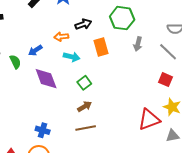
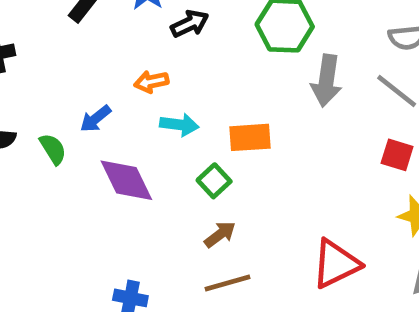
black arrow: (83, 24) -> (190, 24), moved
gray arrow: (138, 44) -> (326, 81), size x1.5
orange rectangle: (101, 47) -> (250, 137), moved, turned -72
red triangle: (149, 120) -> (336, 264), moved

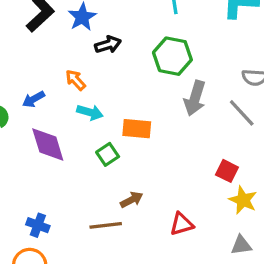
orange arrow: (151, 82) -> (76, 80), turned 50
red square: (397, 155) -> (227, 171), moved
brown arrow: (220, 234) -> (132, 200), moved
red triangle: (336, 264) -> (182, 224), size x0.7

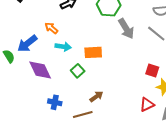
gray arrow: (195, 98) -> (126, 29), turned -40
blue arrow: (33, 99) -> (27, 44), size x1.5
red triangle: (182, 224) -> (147, 105), moved
blue cross: (38, 225) -> (55, 102), moved

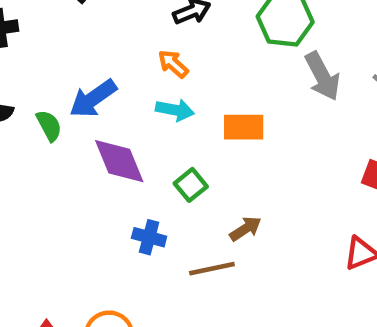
orange arrow: (51, 28) -> (173, 64), moved
green square: (78, 71) -> (191, 185), moved

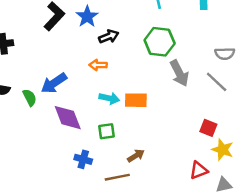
orange arrow: (173, 64) -> (98, 65), turned -42
cyan arrow: (175, 110) -> (109, 98), moved
green square: (191, 185) -> (106, 131), turned 30

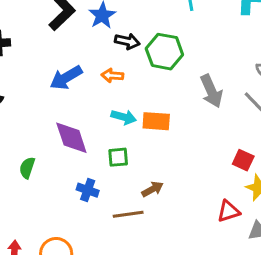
black arrow: (109, 36) -> (127, 41), turned 30
green hexagon: (160, 42) -> (164, 52), moved
blue arrow: (54, 83) -> (66, 78), moved
green semicircle: (30, 97) -> (27, 168), moved, turned -138

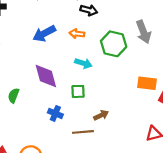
green hexagon: (164, 52) -> (114, 44), moved
gray arrow: (211, 91) -> (143, 32), moved
orange rectangle: (156, 121) -> (147, 83), moved

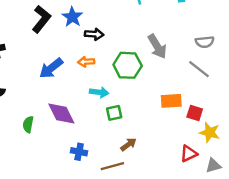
green square: (78, 91) -> (114, 113), moved
green semicircle: (14, 96) -> (28, 124), moved

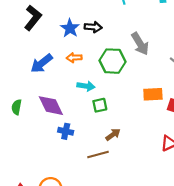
blue star: (72, 17) -> (70, 28), moved
black arrow: (94, 34) -> (93, 27), moved
green semicircle: (28, 124) -> (17, 107), moved
blue cross: (79, 152) -> (66, 131), moved

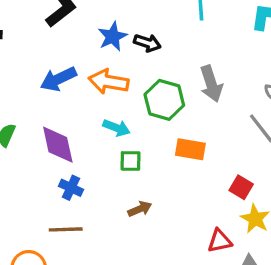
orange arrow: (74, 58) -> (109, 82), size x1.6
orange rectangle: (153, 94) -> (190, 149), moved
brown line: (98, 155) -> (66, 229), moved

